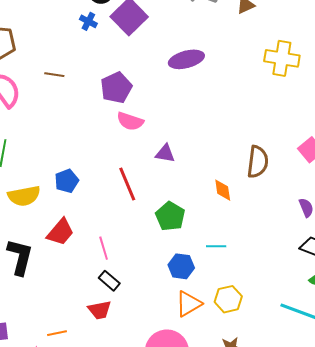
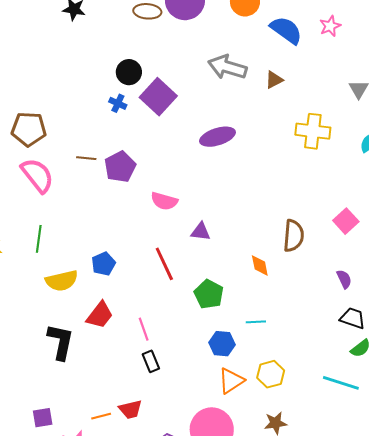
purple pentagon: (116, 88) -> (120, 167), moved
black rectangle: (109, 281) -> (151, 361), turned 30
red trapezoid: (100, 310) -> (130, 409), moved

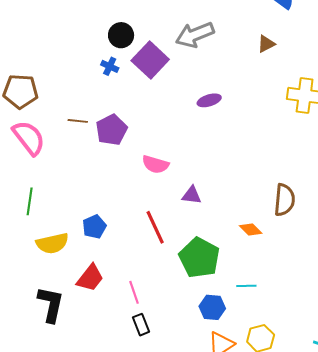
gray arrow: (227, 67) -> (195, 35), moved, turned -39
purple ellipse: (217, 137) -> (209, 100), size x0.7
orange diamond: (260, 265) -> (251, 229), turned -35
green pentagon: (209, 294) -> (199, 258), size x1.4

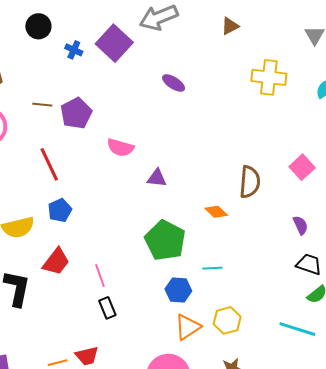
black circle: (121, 35) -> (38, 26), moved
purple ellipse: (209, 100) -> (174, 83), turned 50
red line: (155, 227) -> (49, 164), moved

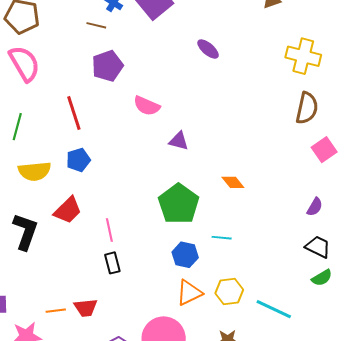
brown line: (42, 105) -> (96, 25), moved
brown semicircle: (250, 182) -> (307, 108), moved
purple semicircle: (300, 225) -> (315, 207), turned 48
cyan line: (297, 329) -> (274, 309), moved

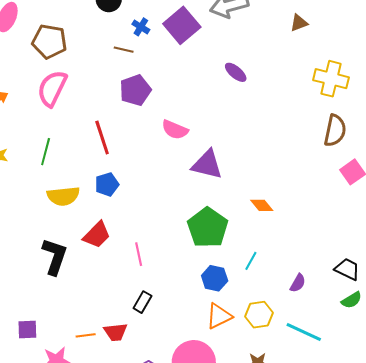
pink semicircle: (24, 63) -> (52, 88), turned -123
purple triangle: (179, 141) -> (207, 164), size x1.6
purple semicircle: (315, 207) -> (298, 283), moved
cyan line: (222, 238) -> (251, 261), turned -66
black rectangle: (112, 263) -> (142, 302), moved, turned 45

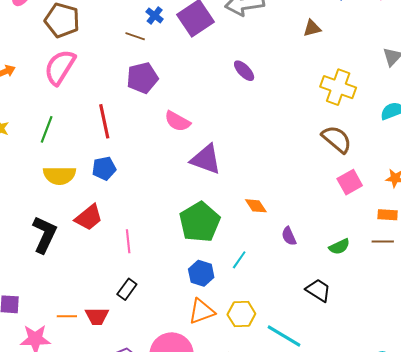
brown semicircle: (335, 131) -> (337, 139), turned -68
black trapezoid: (347, 269) -> (318, 290), moved
purple semicircle: (298, 283) -> (289, 236), moved, turned 120
green semicircle: (351, 300) -> (339, 247), moved

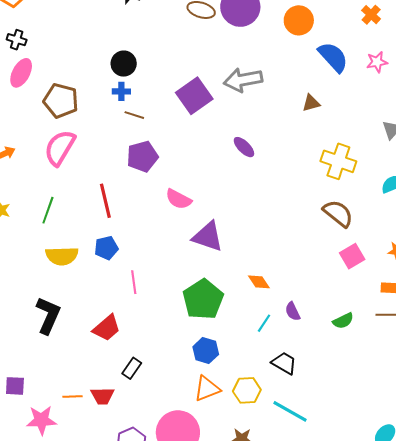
blue cross: (155, 15) -> (121, 91), moved, turned -36
red trapezoid: (89, 217) -> (107, 328), moved
pink line: (128, 241) -> (134, 282), moved
cyan line: (239, 260) -> (264, 323), moved
black trapezoid: (318, 290) -> (284, 363), moved

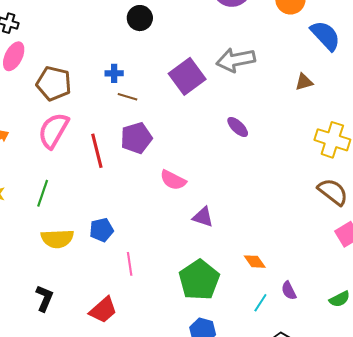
black circle: (124, 64) -> (140, 18), moved
red line: (105, 201) -> (97, 151), moved
purple triangle: (208, 237) -> (203, 217), size x0.7
black L-shape: (48, 315) -> (44, 298), size x0.7

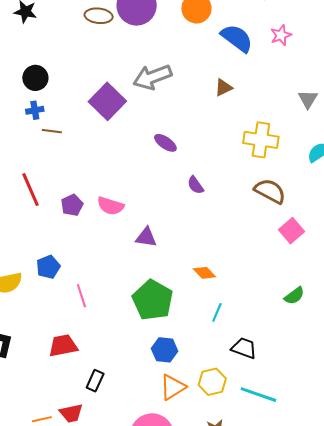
black circle: (140, 18) -> (35, 78), moved
purple pentagon: (136, 138) -> (72, 205), moved, size x0.7
purple semicircle: (289, 291) -> (195, 185), moved
red trapezoid: (103, 310) -> (63, 346), turned -140

